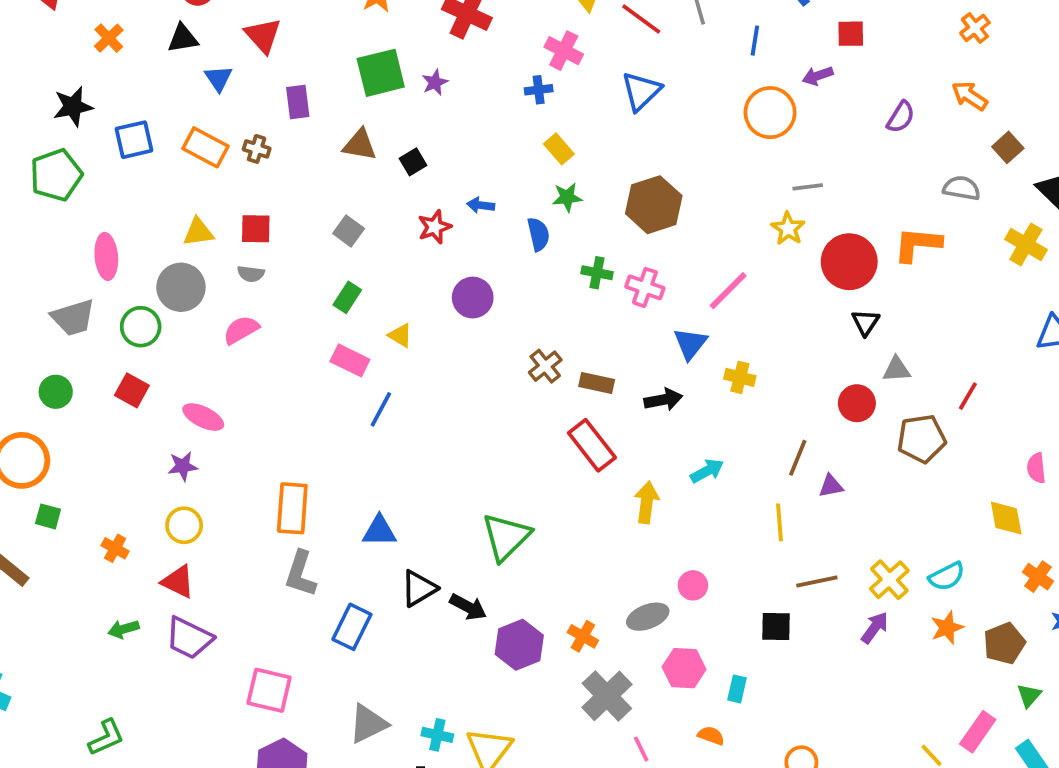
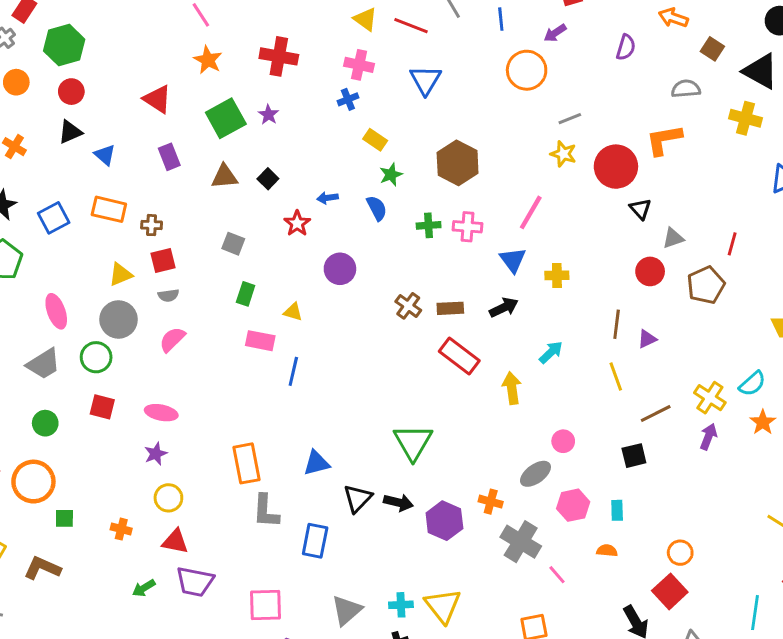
red triangle: (263, 36) -> (157, 99), moved
brown cross: (257, 149) -> (152, 225), moved

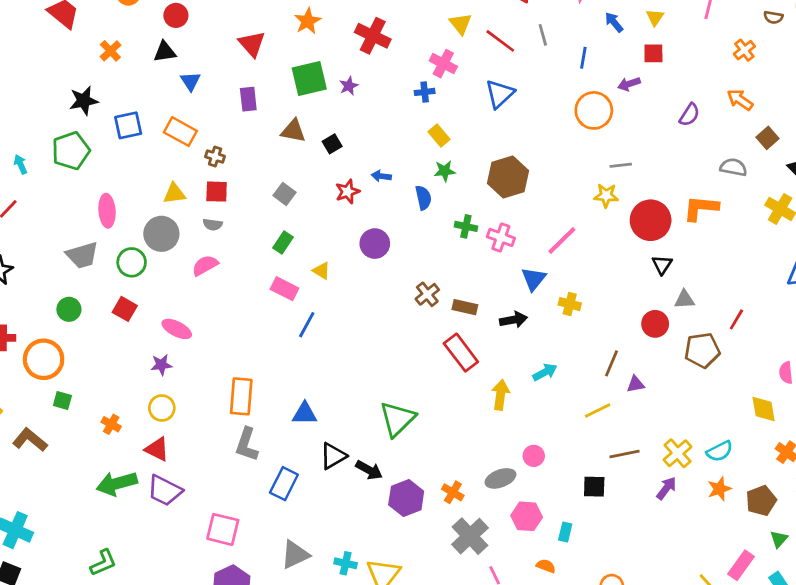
yellow star: (563, 154) -> (606, 195), turned -30
yellow line: (616, 377) -> (598, 410), turned 68
green arrow: (144, 588) -> (117, 483), size x1.8

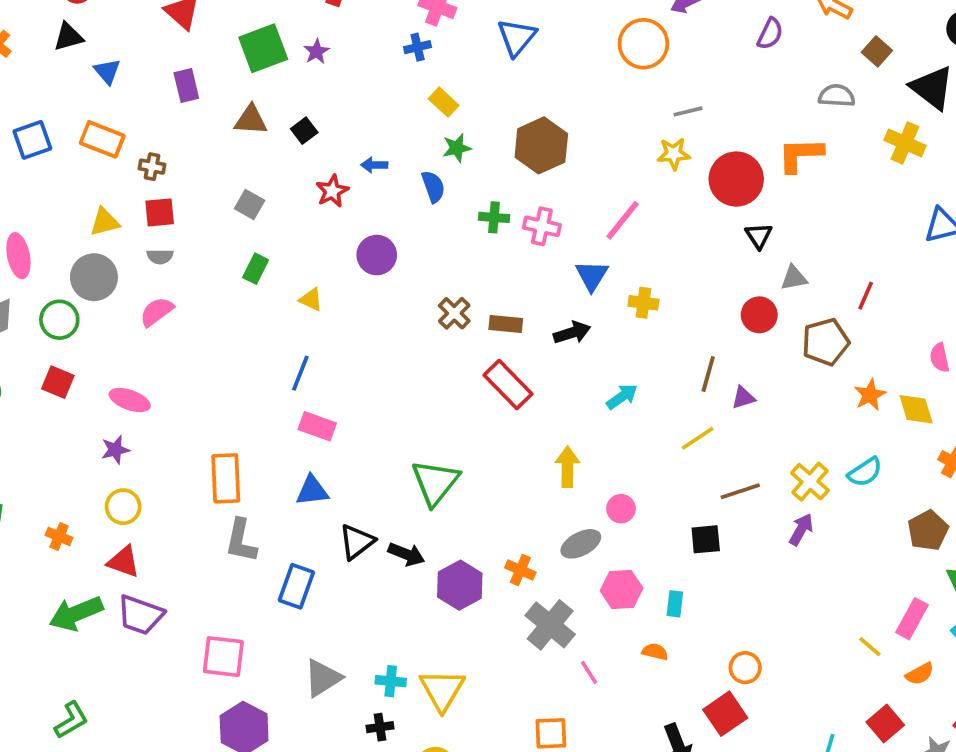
pink rectangle: (285, 289) -> (317, 426), moved
yellow arrow: (501, 395) -> (567, 467), moved
orange star: (719, 489) -> (870, 395), moved

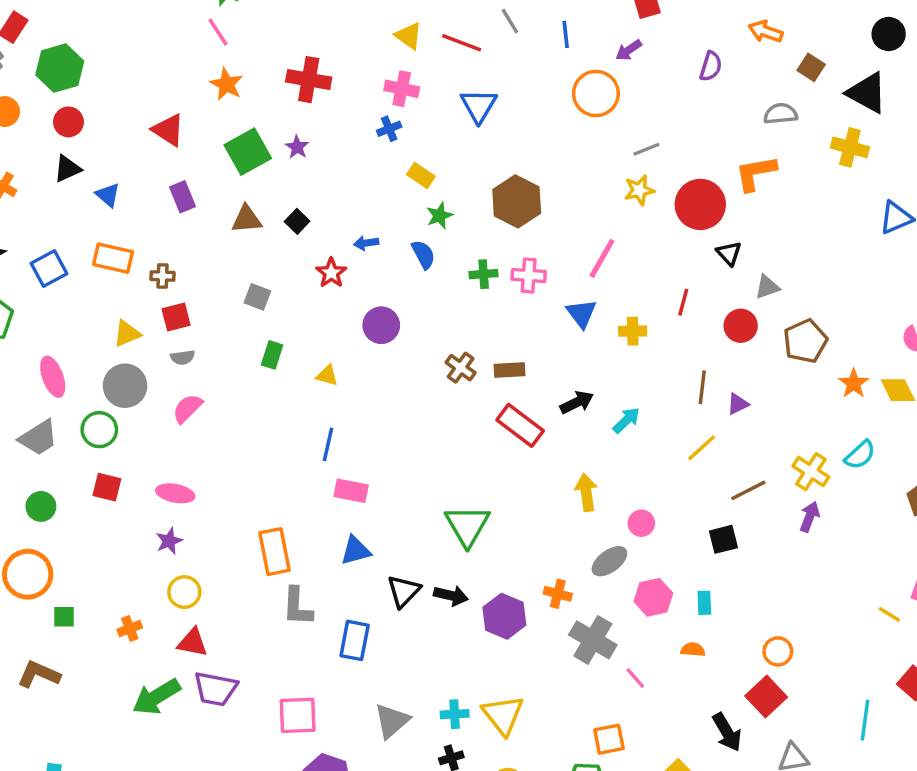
red line: (866, 296) -> (683, 302), moved
black arrow: (572, 333) -> (577, 402), moved
orange cross: (59, 536) -> (130, 629), turned -35

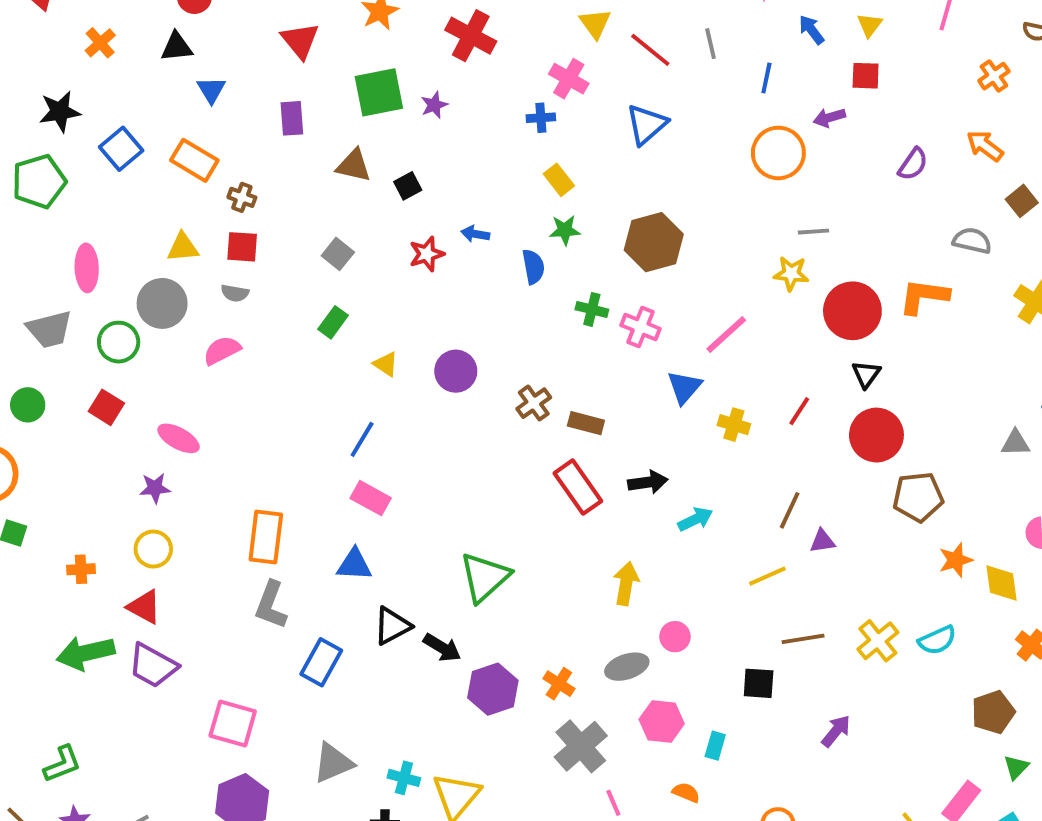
blue square: (49, 268) -> (121, 149), turned -30
gray triangle: (767, 287) -> (1015, 443), moved
purple circle: (381, 325) -> (456, 371), moved
red circle: (741, 326) -> (876, 435), moved, size x1.4
purple arrow: (810, 517) -> (836, 731), moved

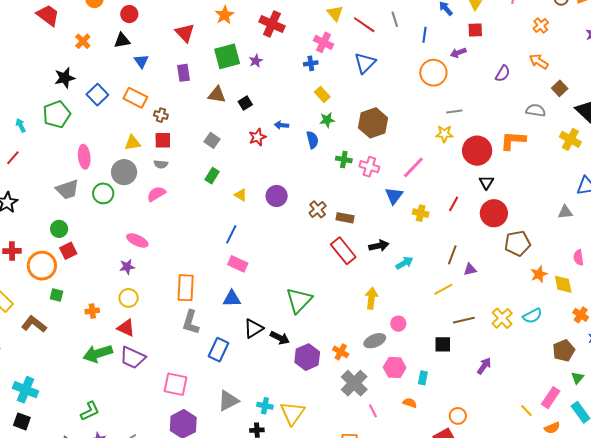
red square: (106, 407) -> (68, 251), moved, turned 36

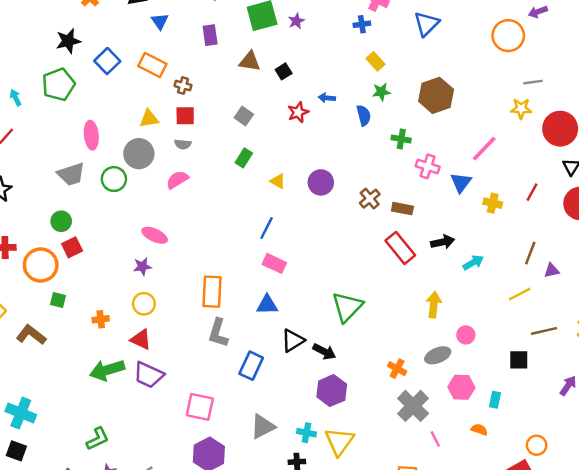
pink cross: (369, 167) -> (428, 166), moved
purple hexagon: (307, 357) -> (332, 391), moved

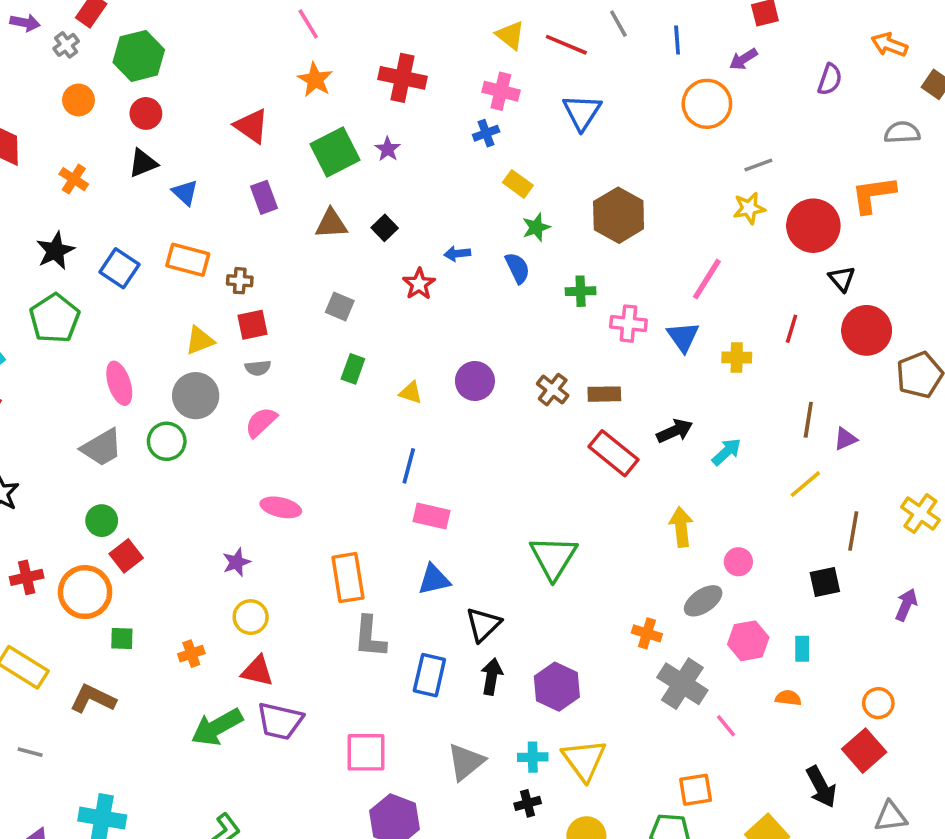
pink ellipse: (155, 235) -> (281, 507), moved
brown line: (544, 331) -> (853, 531), turned -55
black arrow: (324, 352) -> (492, 676), moved, turned -95

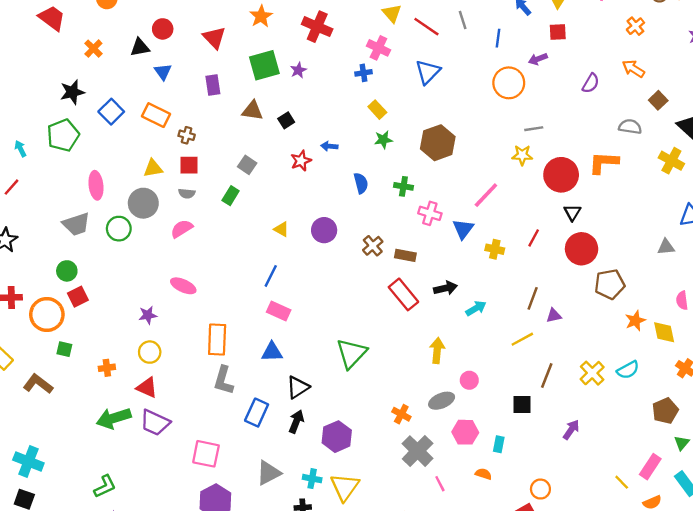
red circle: (146, 113) -> (163, 29), moved
blue semicircle: (517, 268) -> (361, 183), moved
green rectangle: (353, 369) -> (231, 196), moved

